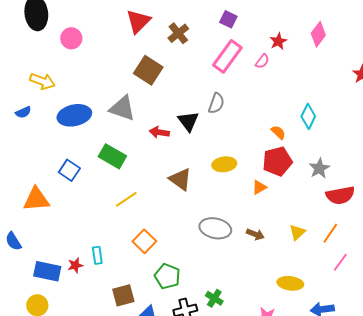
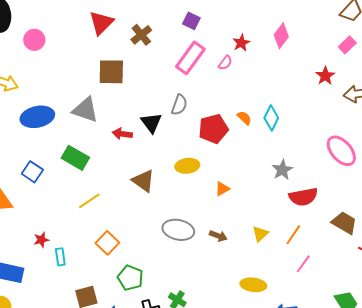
brown square: (148, 70) -> (111, 72), turned -32
orange semicircle: (278, 132) -> (244, 118), moved
red pentagon: (277, 161) -> (213, 129), moved
red star: (75, 265) -> (41, 240), moved

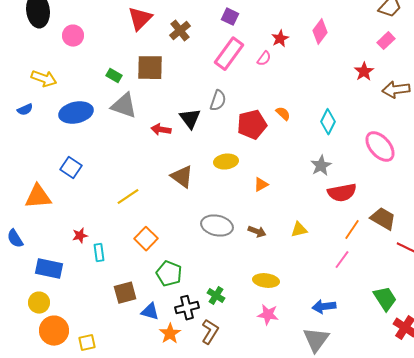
cyan diamond: (271, 118) -> (328, 122), moved
green rectangle: (75, 158) -> (114, 76), moved, size x0.6
yellow triangle: (260, 234) -> (299, 230), turned 30
orange line: (293, 235) -> (352, 230), moved
yellow ellipse: (253, 285) -> (266, 281), moved

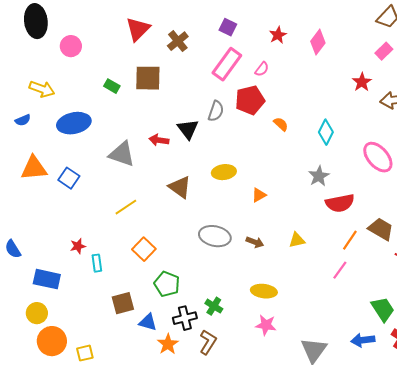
red star: (280, 39) -> (278, 35), moved
gray triangle: (124, 106) -> (122, 154), moved
red pentagon: (252, 125) -> (250, 100), moved
orange triangle: (38, 197) -> (34, 168), moved
blue arrow: (324, 307) -> (363, 340), moved

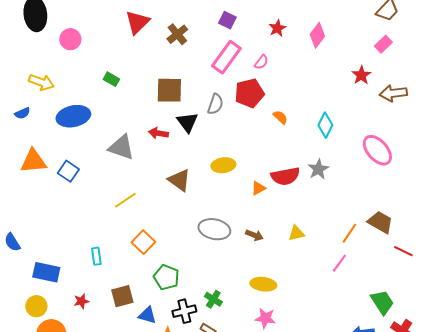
brown square: (148, 78) -> (169, 90), moved
red semicircle: (340, 203) -> (285, 176), moved
red star: (78, 246) -> (81, 301), moved

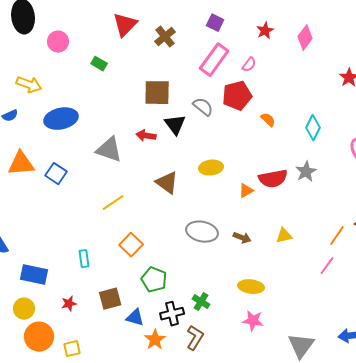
green rectangle: (111, 79) -> (99, 64), moved
gray semicircle: (215, 104) -> (203, 107), turned -70

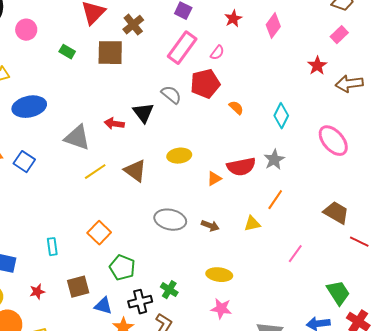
brown square: (157, 93) -> (110, 53), moved
yellow line: (113, 203) -> (95, 172), moved
orange line: (337, 236) -> (275, 200), moved

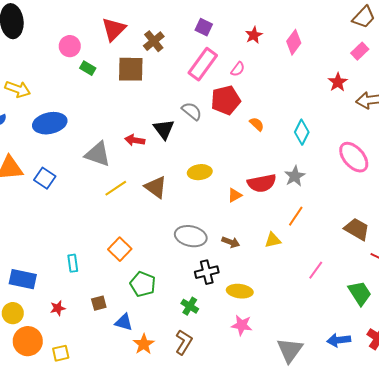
pink circle: (26, 30) -> (70, 46), moved
brown square: (78, 287) -> (99, 303), size x0.7
green trapezoid: (338, 293) -> (360, 293), moved
black cross: (140, 302) -> (207, 272), moved

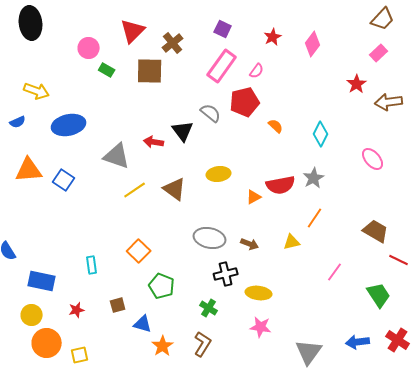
pink ellipse: (354, 157) -> (373, 159), size x0.7

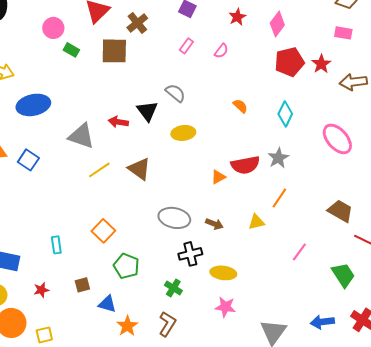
pink rectangle: (379, 53) -> (343, 33), turned 54
pink rectangle: (222, 66) -> (186, 46), size x0.5
red pentagon: (245, 102) -> (289, 62), moved
pink ellipse: (373, 159) -> (337, 139), size x1.4
yellow ellipse: (219, 174) -> (183, 133), moved

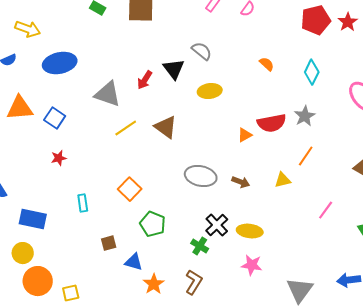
red arrow: (118, 122) -> (145, 80), turned -66
black cross: (190, 254) -> (217, 225), moved, turned -30
red star: (41, 290) -> (59, 158), moved

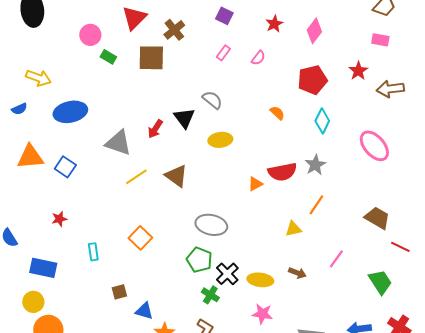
red pentagon: (316, 20) -> (312, 80), moved
red star: (59, 158) -> (59, 219), moved
brown arrow: (241, 182) -> (297, 273), moved
green pentagon: (153, 224) -> (199, 260), moved

